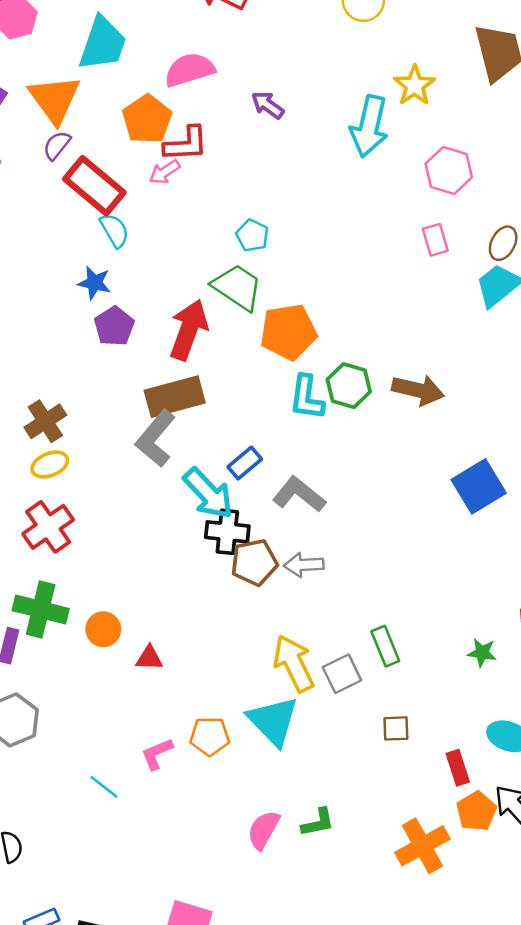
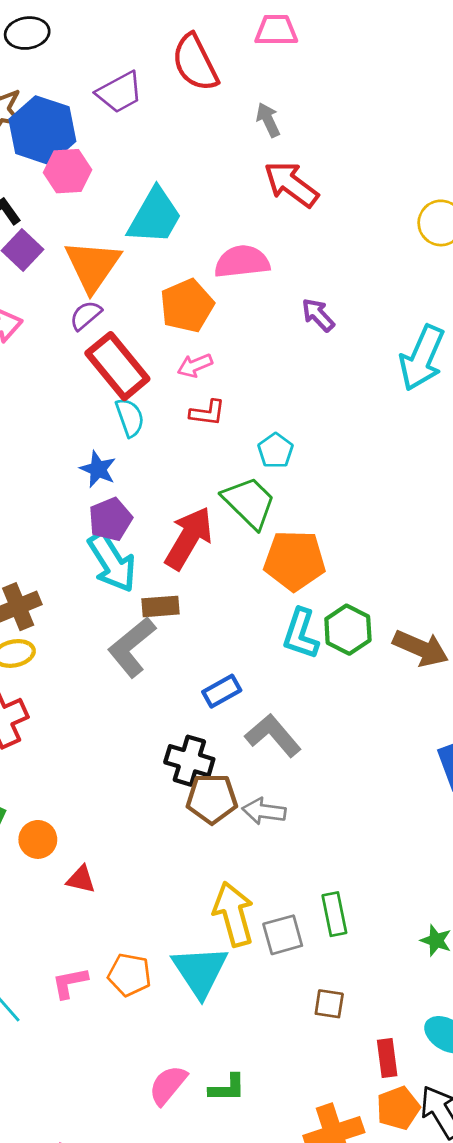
red L-shape: (186, 144) -> (207, 413), moved, size x0.7
brown rectangle: (175, 397) -> (160, 606), size x0.6
cyan arrow: (208, 493) -> (112, 562), moved

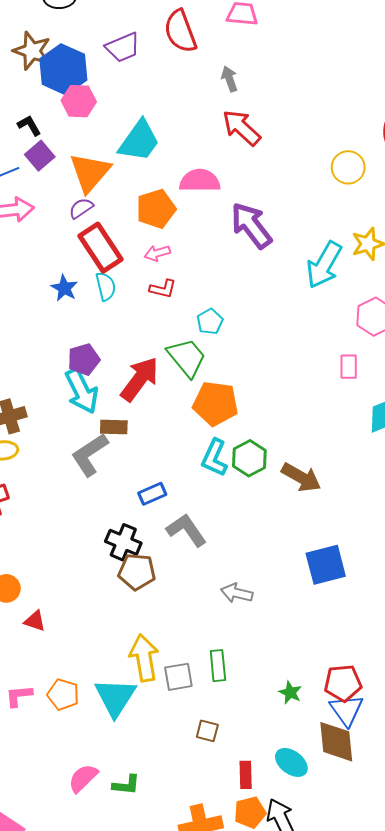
purple arrow: (318, 315) -> (251, 225), size x1.8
blue star: (98, 469) -> (64, 288), moved
gray arrow: (264, 811) -> (237, 593), moved

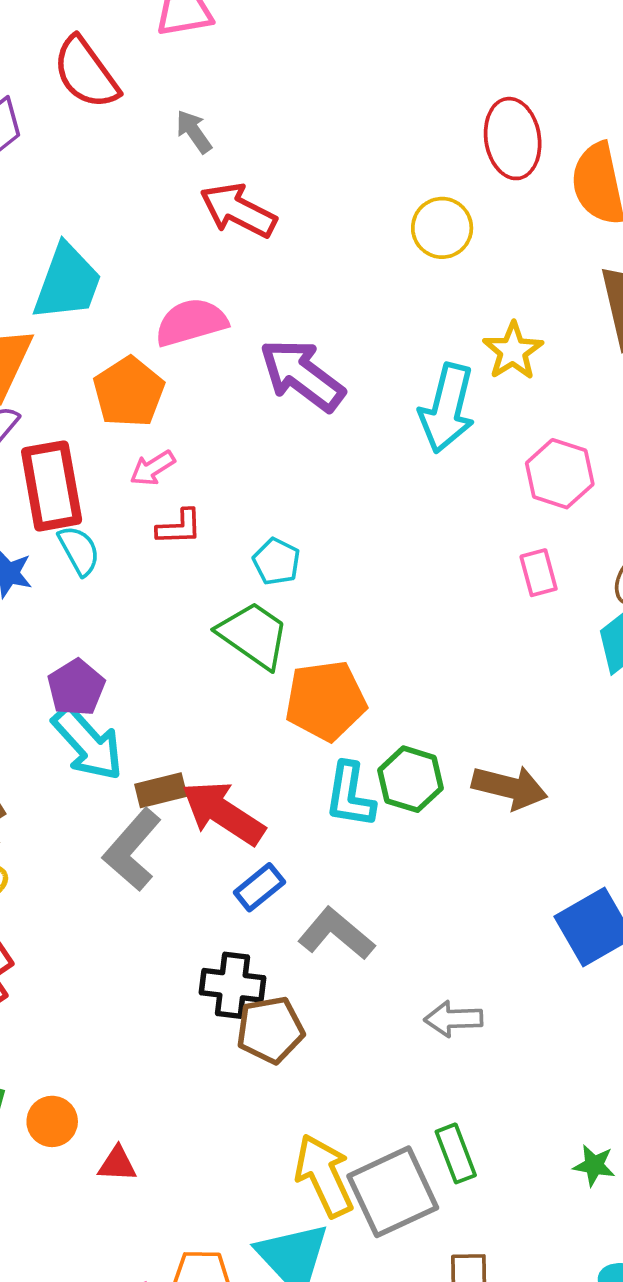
red rectangle: (100, 248) -> (52, 486), turned 39
red arrow: (140, 379) -> (223, 813), moved, turned -78
gray square: (178, 677) -> (393, 1192), size x1.6

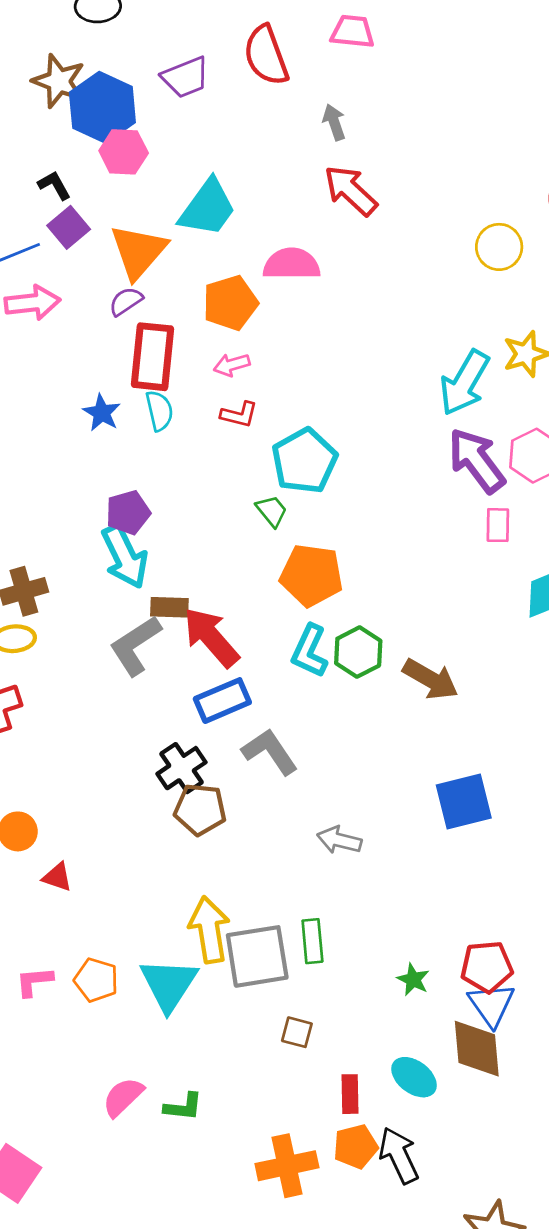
purple arrow: (302, 375) -> (477, 460), moved
cyan pentagon: (276, 562) -> (304, 461), size x1.8
green trapezoid: (254, 635) -> (272, 511), size x0.6
blue rectangle: (259, 887) -> (222, 701), size x1.4
black cross: (233, 985) -> (181, 768), turned 33

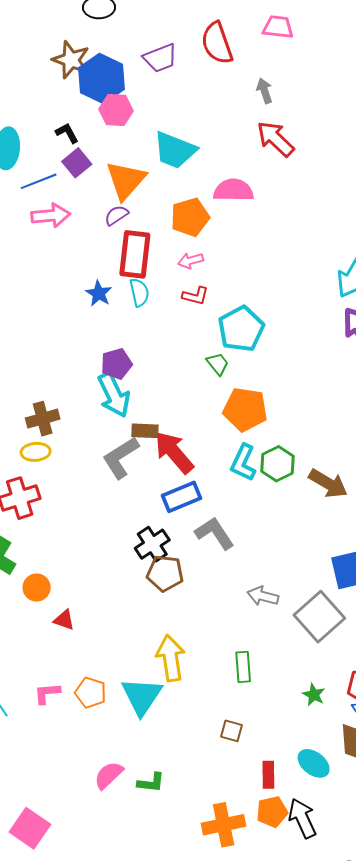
cyan trapezoid: (208, 208) -> (175, 150), turned 75
gray square: (257, 956) -> (319, 617), moved, turned -33

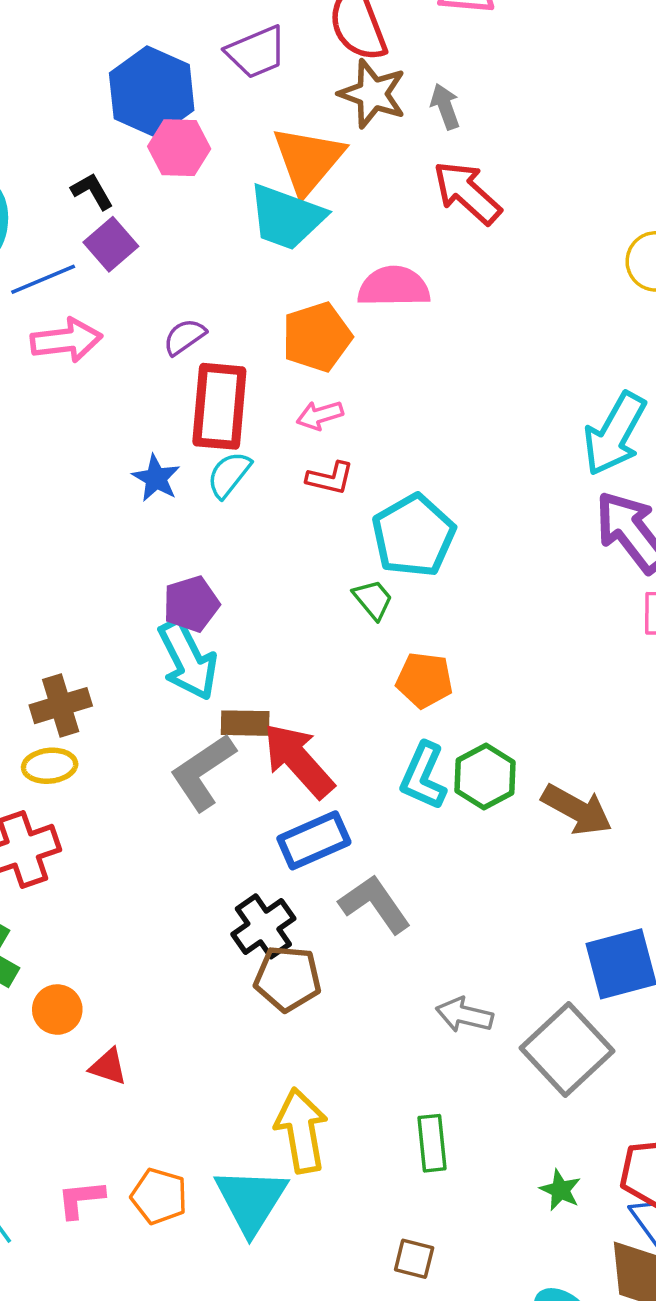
brown star: (71, 60) -> (372, 94), moved
orange triangle: (126, 180) -> (308, 160), moved
cyan semicircle: (139, 292) -> (229, 475), turned -128
orange pentagon: (245, 409) -> (424, 680), size x0.7

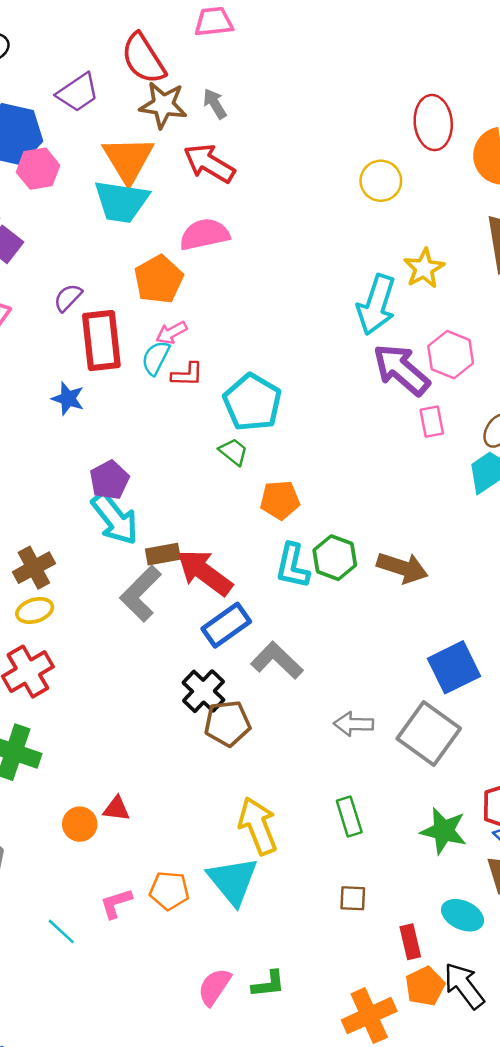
red arrow: (467, 193) -> (209, 163), moved
cyan semicircle: (229, 475) -> (156, 358), moved
orange circle: (57, 1010) -> (80, 824), moved
green star: (560, 1190) -> (444, 831), size x1.6

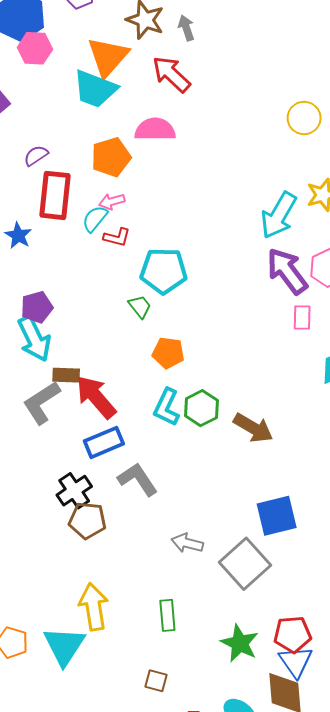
cyan pentagon: (252, 402) -> (164, 271), turned 30

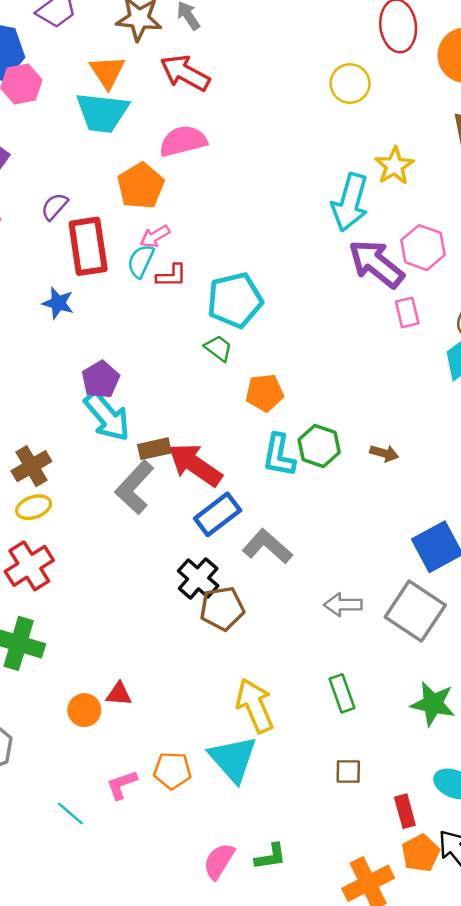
orange triangle: (108, 57) -> (107, 72), size x0.7
brown arrow: (253, 428) -> (384, 453), size x0.6

